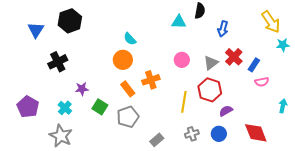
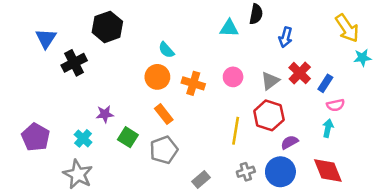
black hexagon: (70, 21) -> (107, 27), moved
black cross: (58, 62) -> (74, 63), moved
orange cross: (151, 80) -> (193, 83), moved, turned 36
cyan arrow: (283, 106) -> (328, 128), moved
blue circle: (219, 134) -> (280, 172), size x1.5

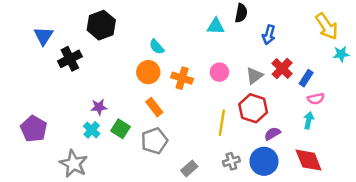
cyan cross: (83, 138) -> (92, 130), moved

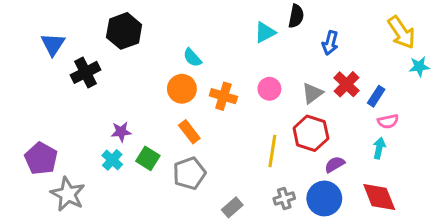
cyan triangle: (216, 26) -> (265, 32), turned -30
gray star: (74, 164) -> (68, 194), moved

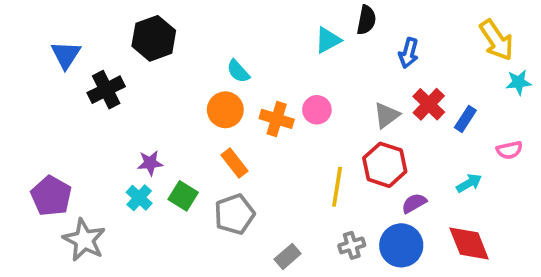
pink circle: (269, 89) -> (317, 110), moved
pink semicircle: (388, 121) -> (509, 150), moved
cyan arrow: (379, 148) -> (469, 183), turned 48

